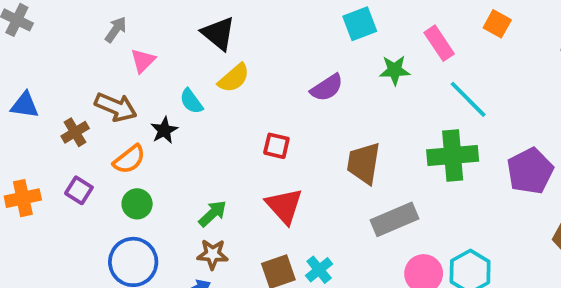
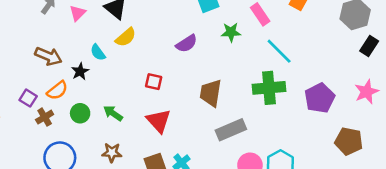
pink triangle: (143, 61) -> (78, 13), moved
brown cross: (75, 132) -> (45, 117), moved
purple square: (79, 190) -> (28, 98), moved
green circle: (137, 204) -> (80, 113), moved
green arrow: (213, 214) -> (113, 113), moved, turned -102

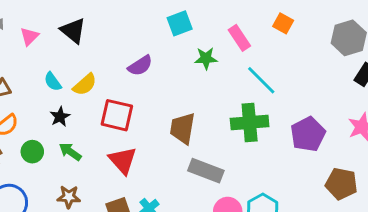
yellow semicircle: (126, 37) -> (85, 85), moved
purple semicircle: (187, 44) -> (140, 66), moved
black star: (80, 71) -> (60, 117), moved
red square: (154, 82) -> (117, 115), size x1.6
gray rectangle: (231, 130) -> (206, 171), turned 44

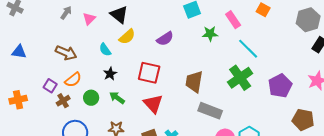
yellow semicircle: (85, 85) -> (127, 37), moved
green cross: (250, 122) -> (240, 78), turned -30

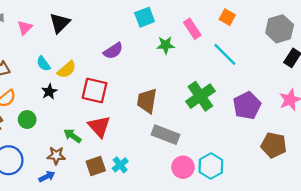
black triangle: (119, 15) -> (60, 23), turned 36
yellow semicircle: (127, 37) -> (67, 69), moved
cyan line: (248, 49) -> (225, 54), moved
green arrow: (117, 98) -> (72, 136), moved

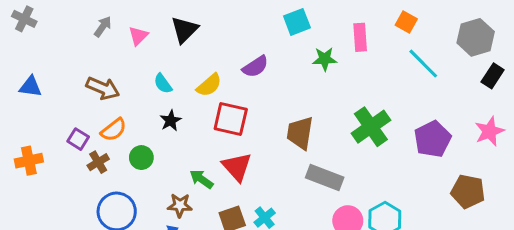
pink rectangle: (192, 29) -> (360, 37), turned 30
cyan line: (225, 54) -> (423, 64), moved
yellow semicircle: (67, 69) -> (209, 85), moved

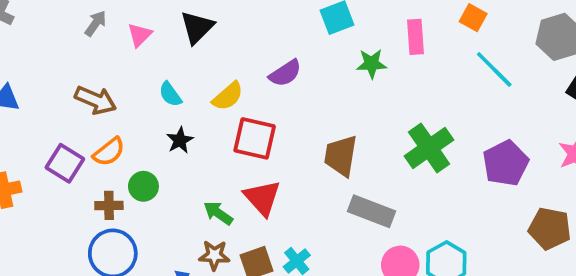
purple square: (78, 139) -> (65, 163), size x1.4
brown cross: (98, 162) -> (109, 205), moved, turned 30
brown star: (180, 205) -> (214, 255), moved

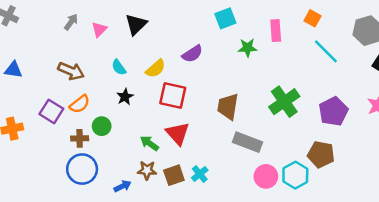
brown pentagon: (550, 228) -> (321, 154), moved

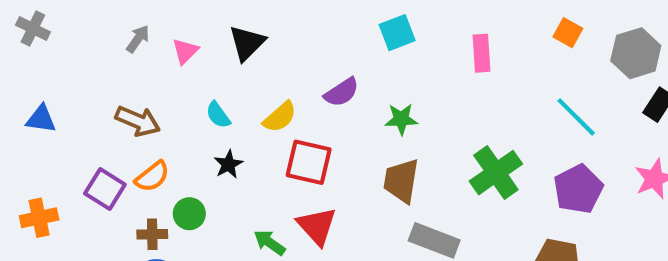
orange square: (312, 18) -> (568, 33), moved
green star: (248, 48) -> (401, 119), moved
cyan line: (326, 51) -> (576, 117), moved

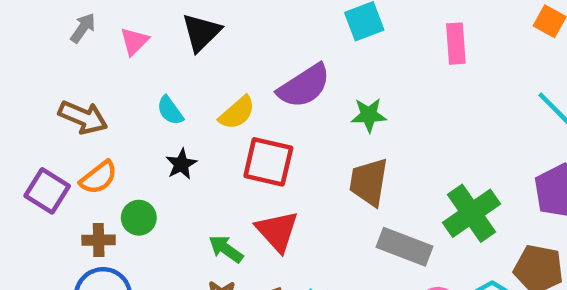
purple semicircle: (342, 92) -> (304, 86), size x1.4
green cross: (496, 173) -> (472, 213), moved

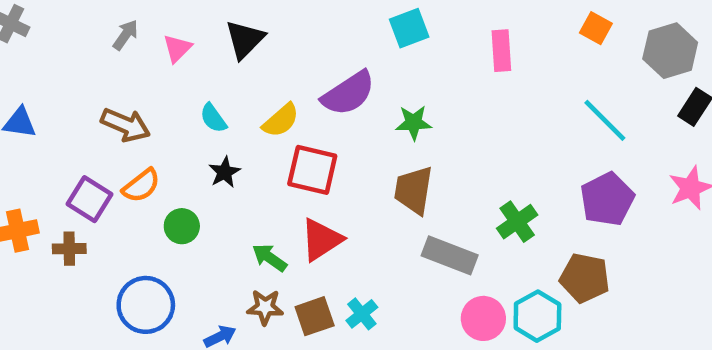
green cross: (472, 213) -> (517, 222), size x0.7
red triangle: (277, 231) -> (321, 240), turned 39
brown cross: (99, 240) -> (69, 249), moved

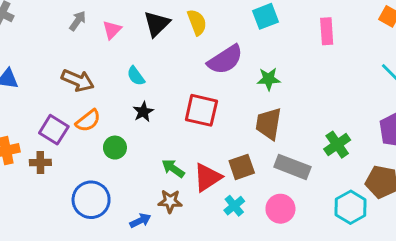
yellow semicircle: (281, 120) -> (197, 22), moved, turned -70
red triangle: (321, 240) -> (207, 177), moved
brown square: (315, 316) -> (242, 167), moved
pink circle: (483, 318) -> (280, 209), moved

